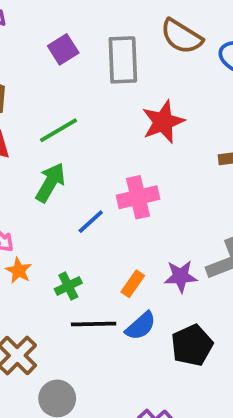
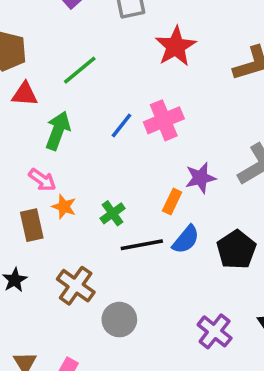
green arrow: (50, 182) -> (58, 131), moved
blue line: (91, 222) -> (121, 125), moved
purple star: (181, 276) -> (200, 178), moved

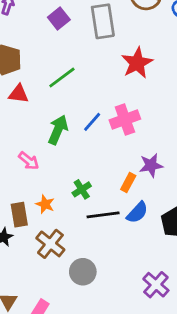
green arrow: (58, 131) -> (58, 130), moved
orange star: (64, 207) -> (45, 204), moved
brown rectangle: (32, 225) -> (19, 215), moved

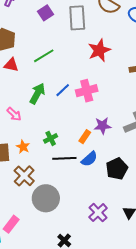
gray circle: (83, 272) -> (46, 198), size x1.4

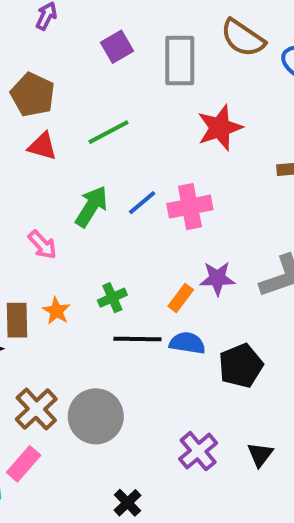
blue semicircle: (89, 159) -> (187, 343), turned -132
brown cross: (24, 176) -> (36, 409), moved

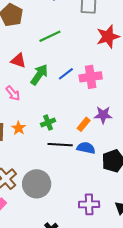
red triangle: (42, 146) -> (18, 60), moved
purple cross: (198, 451) -> (89, 204), turned 36

